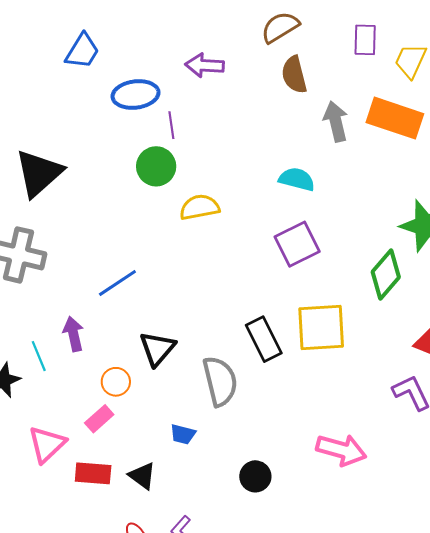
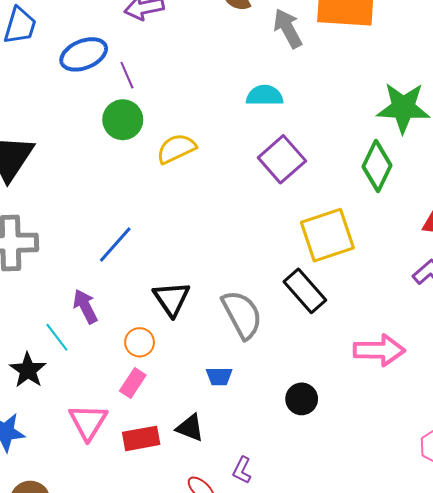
black rectangle: (264, 339) -> (305, 291), moved

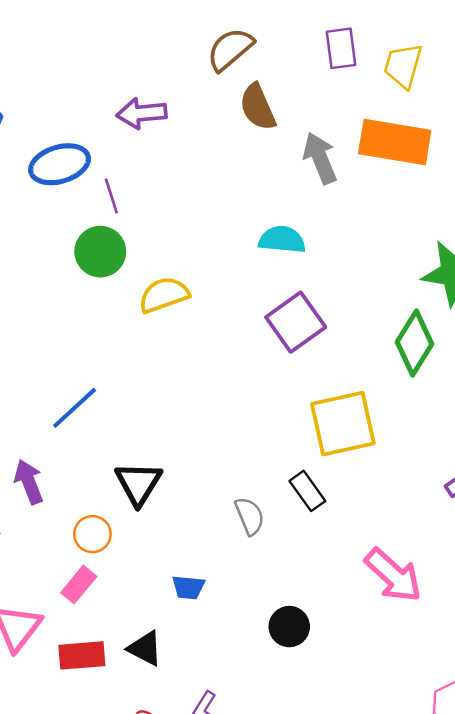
black rectangle: (305, 291) -> (307, 491), size x0.7
gray semicircle: (242, 314) -> (250, 516), moved, size x0.6
pink arrow: (379, 350) -> (393, 575), turned 36

